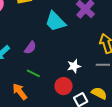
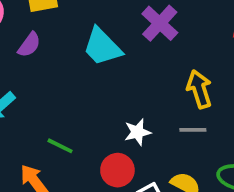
purple semicircle: (30, 48) -> (29, 45), moved

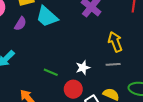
cyan trapezoid: (102, 47) -> (47, 17), moved
green line: (60, 146) -> (51, 72), moved

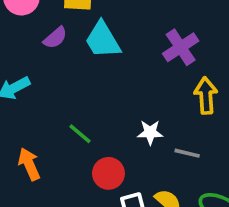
yellow arrow: (115, 42) -> (206, 96), moved
white star: (83, 68) -> (150, 132), moved

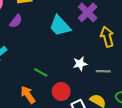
cyan trapezoid: (103, 40) -> (60, 26), moved
orange arrow: (29, 164) -> (28, 95), moved

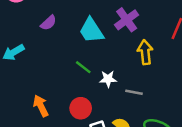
purple semicircle: (16, 21) -> (48, 23), moved
green line: (41, 72) -> (83, 67), moved

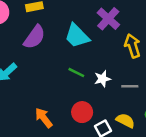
purple semicircle: (48, 23) -> (34, 37), size x1.5

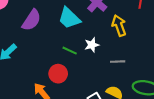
white star: (102, 79) -> (92, 45), moved
red circle: (82, 112) -> (58, 74), moved

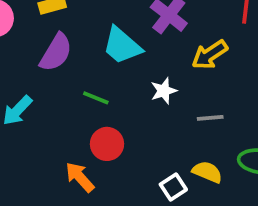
yellow arrow: (119, 26) -> (210, 55), turned -102
green line: (70, 51) -> (96, 98), moved

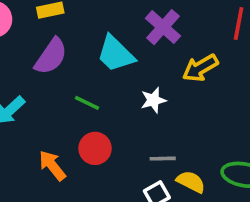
gray line: (210, 118) -> (163, 159), moved
orange arrow: (80, 177) -> (52, 165), moved

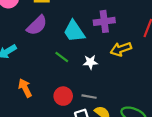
purple cross: (163, 27) -> (104, 21), turned 30
green line: (87, 103) -> (62, 57), moved
red circle: (95, 148) -> (63, 96), moved

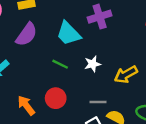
yellow arrow: (121, 49) -> (126, 75), moved
red circle: (63, 96) -> (56, 98), moved

